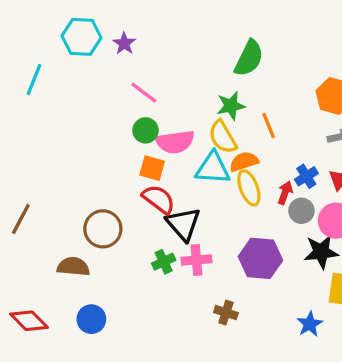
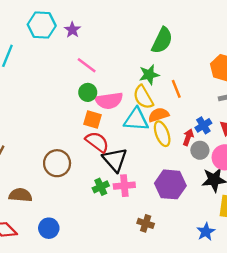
brown semicircle: (73, 267) -> (20, 195), moved

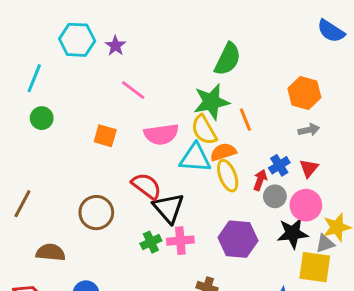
green star: (149, 75) -> (211, 102), size x1.4
green circle: (88, 92) -> (42, 118), moved
orange square: (92, 120) -> (105, 136), moved

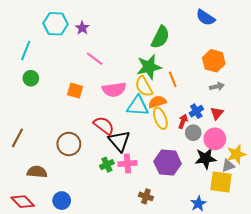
blue semicircle: (331, 31) -> (206, 18), moved

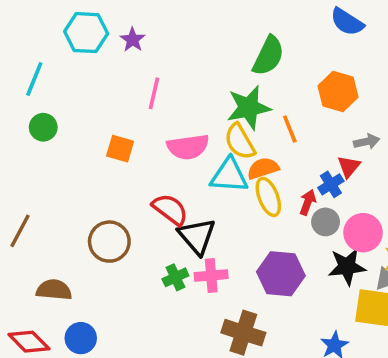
pink line: (95, 59) -> (154, 93), turned 66
orange hexagon: (214, 61) -> (338, 92), moved
red triangle: (217, 113) -> (349, 167), moved
brown cross: (146, 196) -> (243, 333), size x1.6
blue circle: (62, 201) -> (81, 338), moved

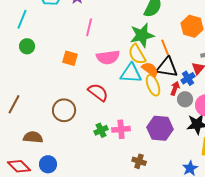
orange semicircle: (263, 168) -> (150, 69), turned 54
black triangle: (197, 236) -> (167, 67), moved, turned -40
brown cross: (243, 333) -> (139, 161), size x0.6

